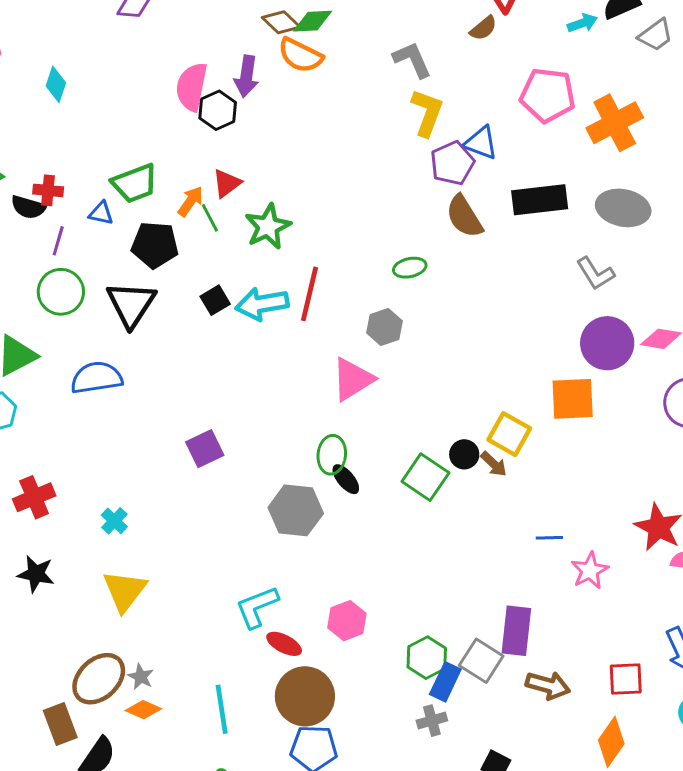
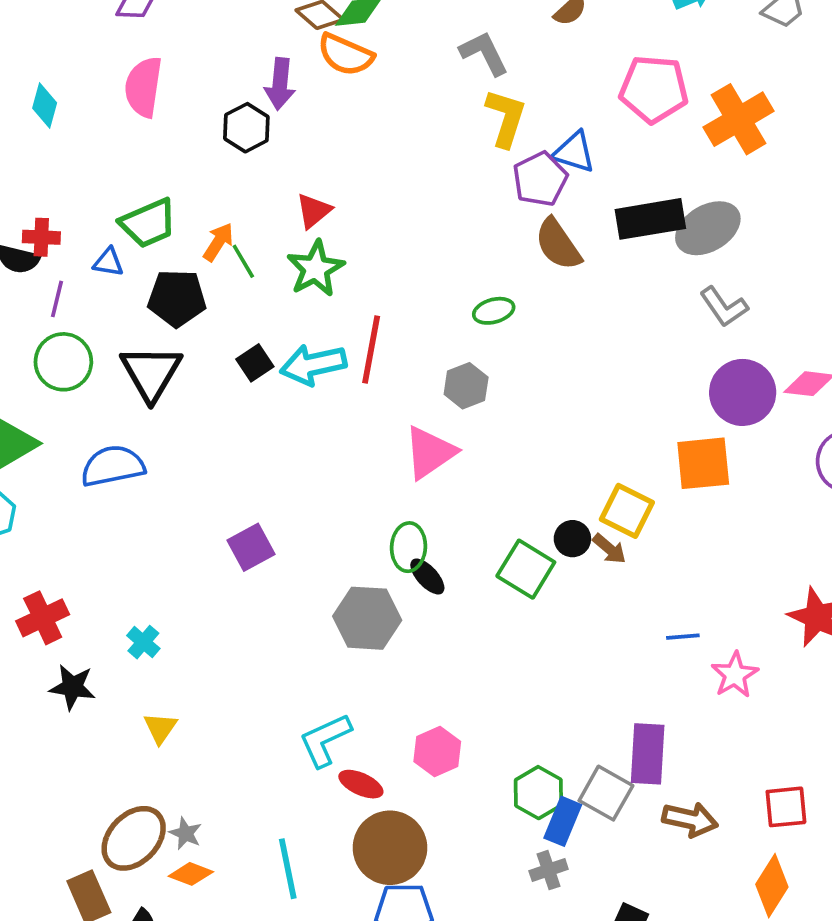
pink semicircle: (192, 87) -> (143, 87), moved
red triangle: (227, 183) -> (314, 211), moved
gray ellipse: (623, 208) -> (708, 228), moved, turned -39
black star: (36, 574) -> (72, 687), moved
yellow triangle: (125, 591) -> (160, 728), size x0.6

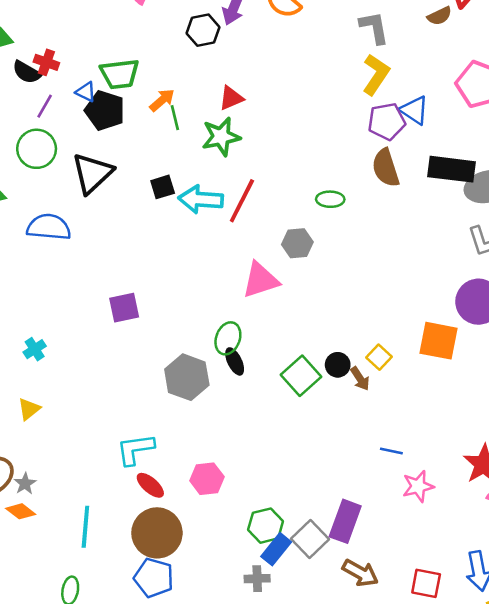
black pentagon: (177, 298) -> (105, 110), moved
yellow square: (627, 511) -> (379, 357), size x0.7

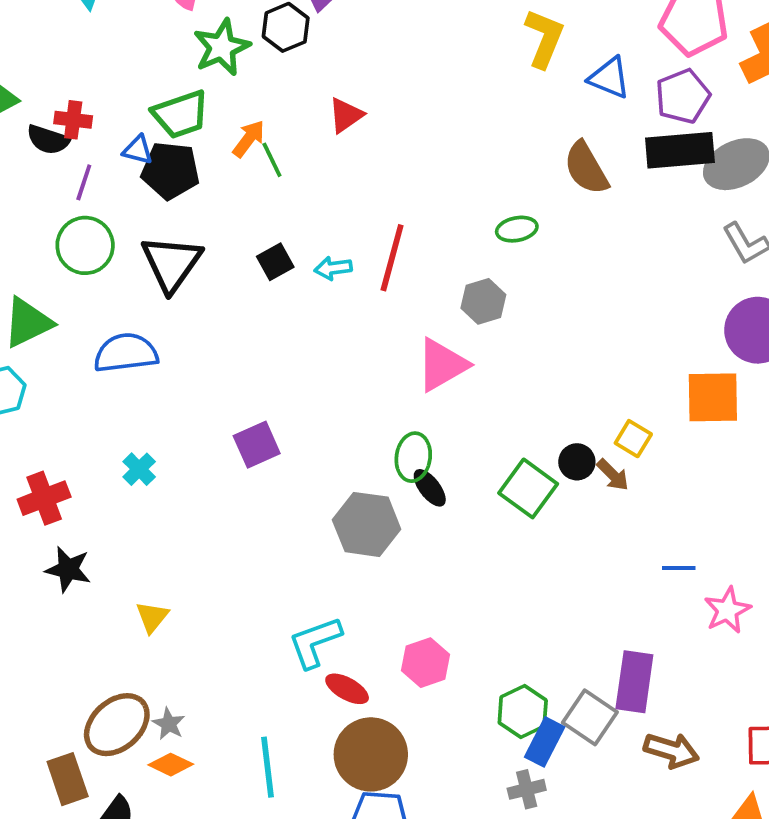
purple pentagon: (387, 121) -> (683, 96), moved
green star: (221, 137) -> (222, 47), moved
cyan arrow: (201, 199) -> (333, 268), size x0.6
cyan cross: (35, 349) -> (139, 469), moved

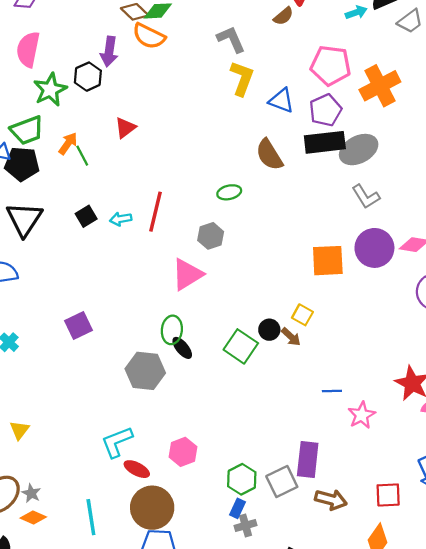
orange square: (713, 397) -> (328, 261), moved
gray square: (590, 717) -> (282, 481), turned 32
blue rectangle: (545, 742) -> (237, 508), moved, size x0.7

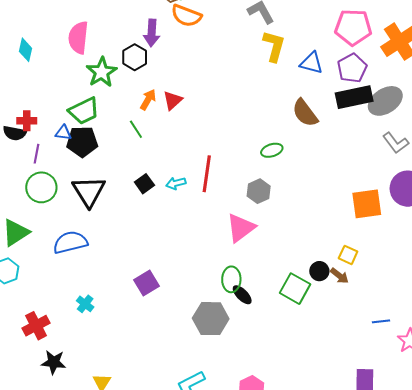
orange arrow: (68, 144) -> (148, 100), moved

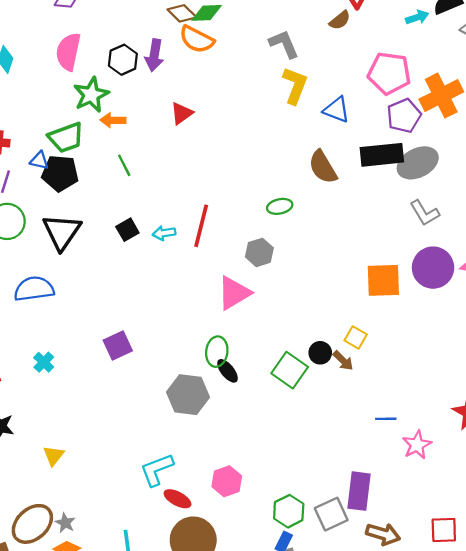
black hexagon: (135, 57) -> (123, 60), moved
purple pentagon: (352, 68) -> (404, 116), moved
orange arrow: (148, 100) -> (113, 120), moved, turned -125
red triangle: (173, 100) -> (182, 113), moved

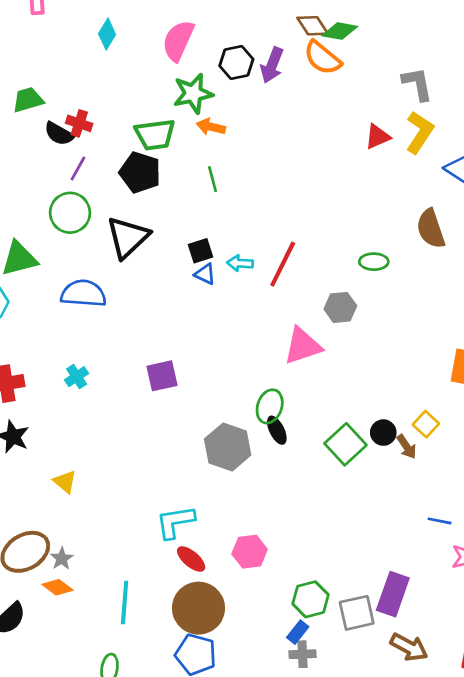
red triangle: (182, 113) -> (378, 137), moved
blue triangle: (39, 161) -> (205, 274), moved
yellow triangle: (54, 456) -> (65, 482), turned -40

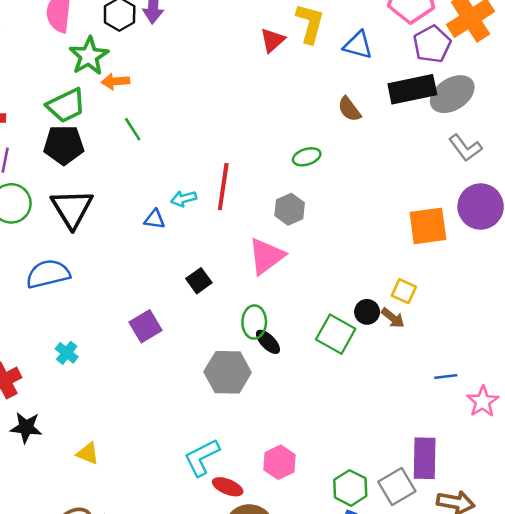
brown semicircle: (431, 229) -> (349, 109), size x0.7
black square: (201, 251) -> (199, 281), moved

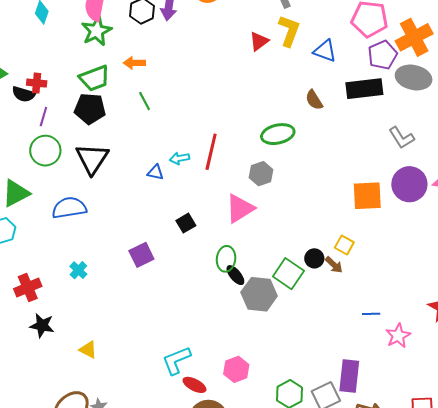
green star: (89, 56) -> (97, 31), moved
gray ellipse: (452, 94) -> (414, 77), moved, turned 40
green ellipse: (307, 157) -> (278, 134), size x1.5
gray hexagon: (228, 372) -> (259, 294), moved

